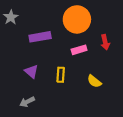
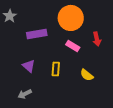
pink rectangle: (79, 50) -> (73, 46), turned 48

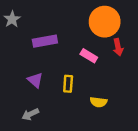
orange circle: (71, 18) -> (105, 22), moved
yellow semicircle: (87, 75) -> (99, 102), moved, turned -32

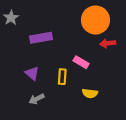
red arrow: (118, 47) -> (108, 43), turned 96
pink rectangle: (89, 56) -> (81, 62), moved
gray arrow: (30, 114) -> (37, 99), moved

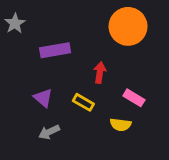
red arrow: (108, 43) -> (100, 73), moved, turned 104
pink rectangle: (81, 62) -> (134, 98), moved
yellow rectangle: (62, 77) -> (83, 102), turned -64

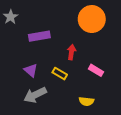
yellow semicircle: (121, 125) -> (86, 101), moved
gray arrow: (49, 132) -> (35, 95), size x1.5

